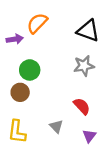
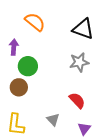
orange semicircle: (37, 23) -> (35, 22), turned 85
purple arrow: (15, 39) -> (14, 47), moved, turned -77

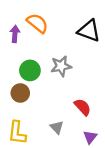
purple arrow: (14, 47) -> (15, 34), moved
gray star: (79, 62) -> (61, 66), moved

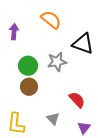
orange semicircle: (37, 23) -> (51, 20), moved
black triangle: (89, 31) -> (83, 44), moved
brown circle: (20, 93) -> (29, 87), moved

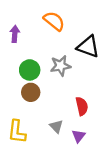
red semicircle: (77, 100) -> (82, 106), turned 30
purple triangle: (84, 128) -> (79, 136), moved

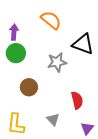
green circle: (30, 70) -> (16, 53), moved
purple triangle: (79, 136) -> (87, 128), moved

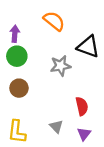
brown circle: (29, 87) -> (19, 88), moved
purple triangle: (87, 128) -> (84, 134), moved

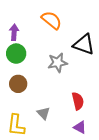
gray triangle: (56, 126) -> (43, 113), moved
purple triangle: (84, 134) -> (80, 127), turned -40

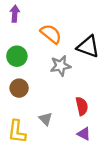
orange semicircle: (52, 20) -> (51, 34), moved
purple arrow: (14, 32) -> (15, 14), moved

